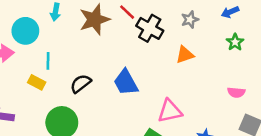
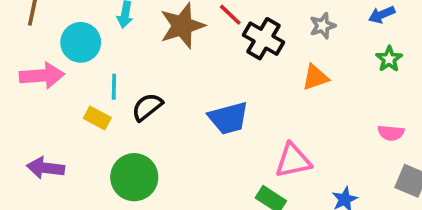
blue trapezoid: (126, 82) -> (228, 118), turned -76
black semicircle: (81, 84) -> (147, 107), moved

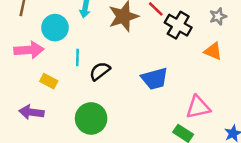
orange triangle: (315, 77) -> (213, 51), turned 42
yellow rectangle: (97, 118) -> (49, 81), moved

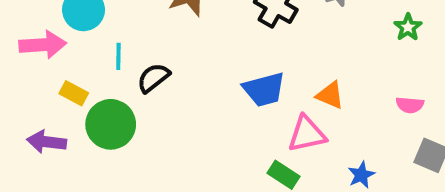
orange triangle: (213, 51) -> (330, 95), moved
blue trapezoid: (155, 79) -> (264, 89), moved
green circle: (91, 118) -> (111, 124), moved

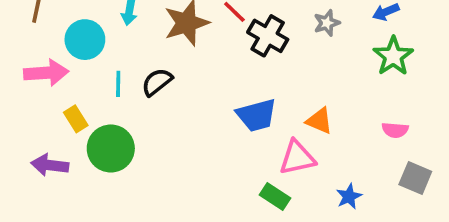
green star: (408, 27) -> (393, 56), size x1.5
black semicircle: (153, 78) -> (157, 82), moved
yellow rectangle: (74, 93) -> (76, 119), turned 30

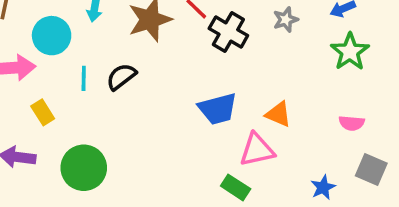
green circle: (111, 148) -> (84, 168), moved
blue star: (349, 196) -> (323, 187), moved

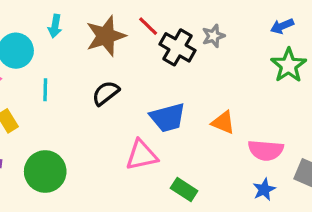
gray star: (286, 20) -> (213, 36), moved
black semicircle: (121, 77) -> (106, 93), moved
pink semicircle: (352, 123) -> (266, 150), moved, size x1.5
pink triangle: (257, 150) -> (142, 155), moved

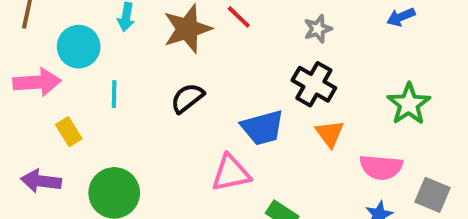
black cross: (178, 47) -> (314, 84), moved
green star: (289, 65) -> (409, 104), moved
orange triangle: (223, 122) -> (330, 134), turned 30

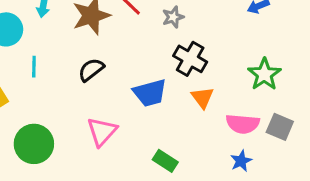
gray star: (318, 29) -> (173, 17), moved
pink triangle: (231, 173) -> (102, 132), moved, turned -36
gray square: (432, 195) -> (280, 127), moved

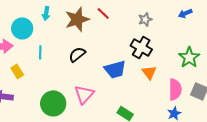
gray star: (173, 17) -> (145, 19), moved
pink semicircle: (243, 124) -> (175, 89), turned -95
green circle: (34, 144) -> (53, 103), moved

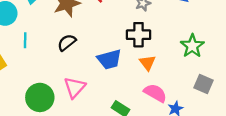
black cross: (141, 47) -> (138, 35), turned -30
pink semicircle: (175, 89) -> (155, 93), moved, turned -60

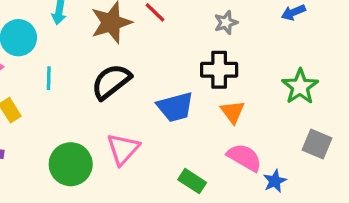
black semicircle: (67, 43) -> (111, 82), size x1.4

